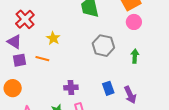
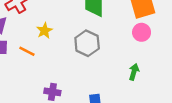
gray hexagon: (103, 46) -> (87, 43), moved

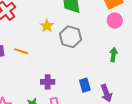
yellow star: (44, 31) -> (47, 26), moved

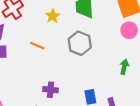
yellow star: (47, 26) -> (53, 16), moved
orange line: (21, 51) -> (37, 46), moved

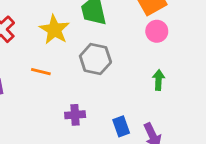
yellow star: (53, 16) -> (54, 30), size x1.5
purple cross: (51, 90) -> (75, 115), moved

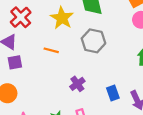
purple cross: (75, 115) -> (77, 84), turned -32

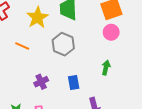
blue rectangle: (113, 93) -> (74, 83), moved

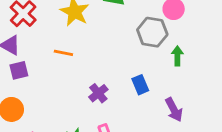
gray hexagon: (63, 44) -> (152, 32), moved

